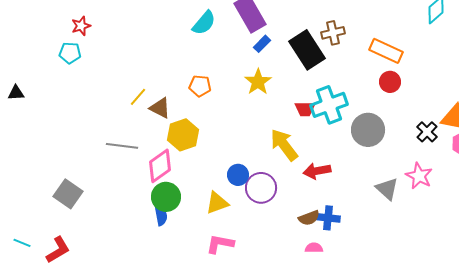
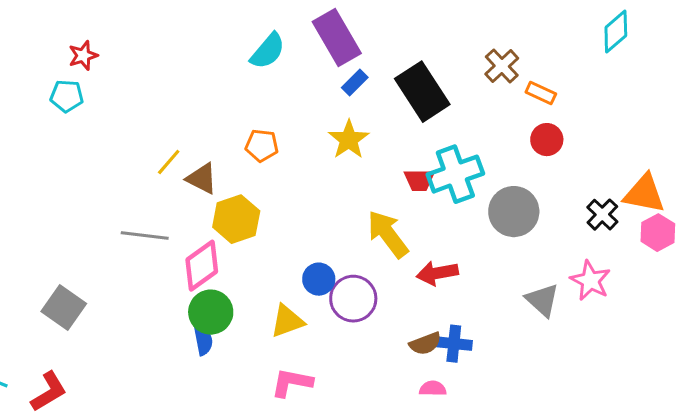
brown cross: (333, 33) -> (502, 66), moved, turned -30
orange rectangle: (386, 51) -> (541, 93), size x0.6

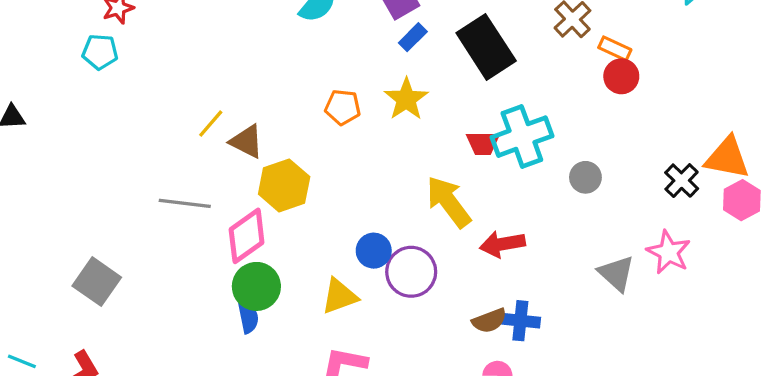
red circle: (547, 140) -> (621, 76), moved
orange pentagon: (262, 146) -> (343, 107), moved
gray circle: (514, 212) -> (585, 177), size x0.6

